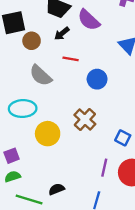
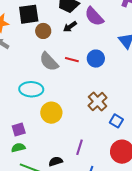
red line: (71, 59) -> (72, 60), moved
blue circle: (97, 79) -> (96, 59), moved
brown cross: (85, 119) -> (98, 102), moved
purple line: (104, 168) -> (79, 147), moved

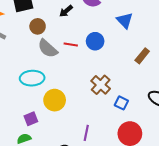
brown circle: (43, 31) -> (38, 26), moved
purple square: (19, 129) -> (31, 119), moved

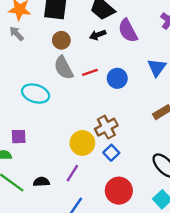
red line: (71, 44) -> (90, 72), turned -48
yellow circle: (55, 100) -> (82, 143), moved
blue square: (121, 103) -> (111, 153), moved

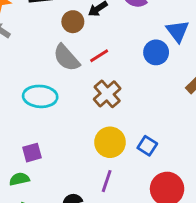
brown circle: (61, 40) -> (73, 22), moved
blue circle: (117, 78) -> (156, 52), moved
brown cross: (106, 127) -> (107, 94), moved

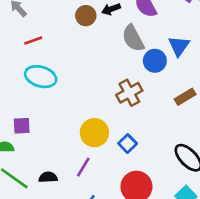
red line: (99, 56) -> (33, 40), moved
gray semicircle: (66, 58) -> (133, 38), moved
brown cross: (107, 94) -> (129, 93), moved

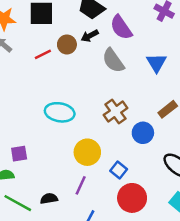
red line: (33, 40) -> (43, 54), moved
blue circle: (155, 61) -> (143, 133), moved
cyan ellipse: (41, 77) -> (60, 112), moved
blue square: (128, 144) -> (119, 170), moved

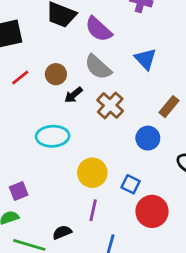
black arrow: (90, 36) -> (73, 95), moved
brown circle: (67, 44) -> (56, 74), moved
brown cross: (115, 112) -> (110, 105), moved

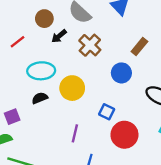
red line: (20, 78) -> (18, 42), moved
yellow circle: (92, 173) -> (72, 88), moved
black semicircle: (62, 232) -> (40, 98), moved

